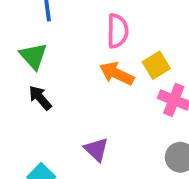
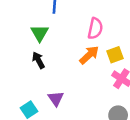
orange arrow: (117, 74) -> (89, 55), turned 100
purple triangle: (96, 149) -> (56, 99), moved

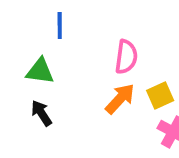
green triangle: (40, 33) -> (40, 71), turned -48

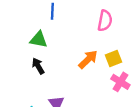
pink semicircle: (126, 57) -> (105, 21), moved

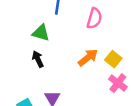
pink semicircle: (105, 21) -> (94, 18), moved
yellow square: (113, 59) -> (113, 59), turned -35

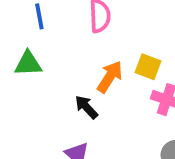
black arrow: (38, 59) -> (86, 107), moved

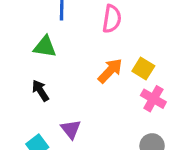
black arrow: (86, 107) -> (40, 91), moved

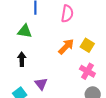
black arrow: (40, 91) -> (22, 59), turned 32
pink cross: (153, 99) -> (87, 71), moved

